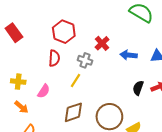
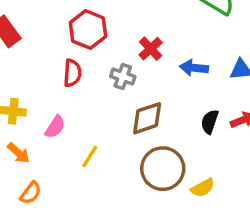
yellow line: (75, 81) -> (90, 156), moved
brown diamond: (73, 112) -> (147, 118), moved

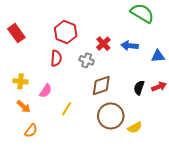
blue arrow: (194, 68) -> (130, 46), moved

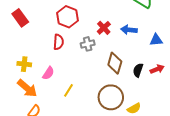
gray cross: (87, 60) -> (88, 44), turned -32
brown diamond: (101, 86) -> (115, 63), moved, turned -55
orange arrow: (24, 107) -> (27, 88), size x1.5

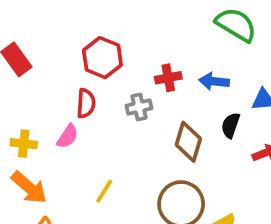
red cross: (104, 28) -> (168, 78), turned 32
black semicircle: (138, 70) -> (231, 125), moved
pink semicircle: (48, 73) -> (68, 136), moved

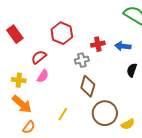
red semicircle: (86, 103) -> (39, 57), moved, turned -133
brown diamond: (188, 142) -> (88, 86), moved
yellow line: (104, 191) -> (63, 114), moved

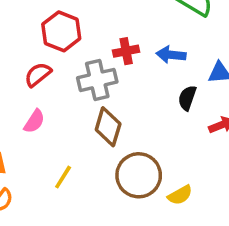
red semicircle: (39, 57) -> (38, 75), moved
gray cross: (82, 60) -> (97, 80), size x1.5
pink semicircle: (43, 76) -> (34, 121), moved

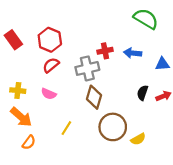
red hexagon: (61, 31) -> (50, 40), moved
black semicircle: (187, 98) -> (143, 93), moved
pink semicircle: (34, 121) -> (49, 94), turned 80

